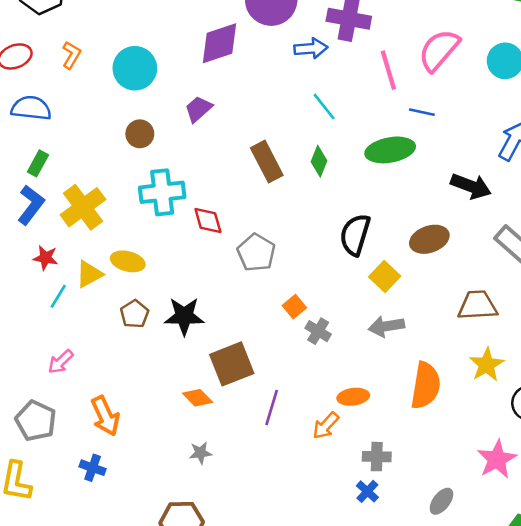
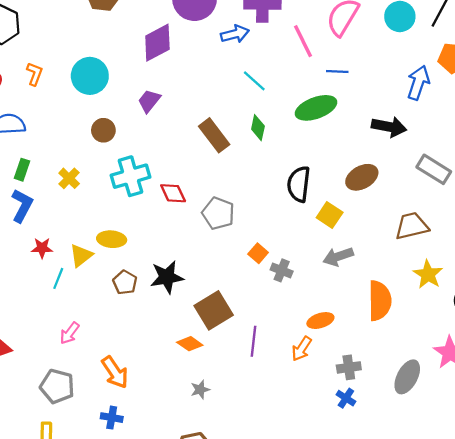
yellow cross: (83, 207) -> (69, 178), moved, size x0.6
gray ellipse: (441, 501) -> (407, 377), moved, size x1.4

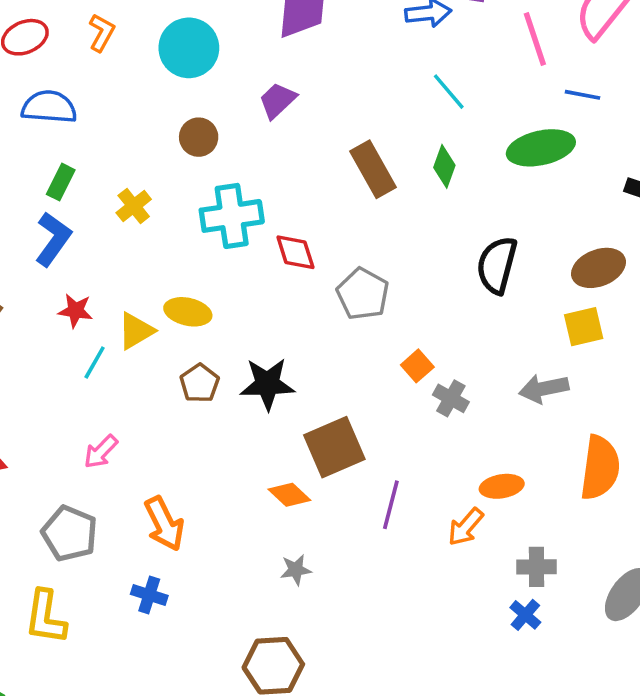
yellow square: (330, 215) -> (584, 327), moved, turned 35

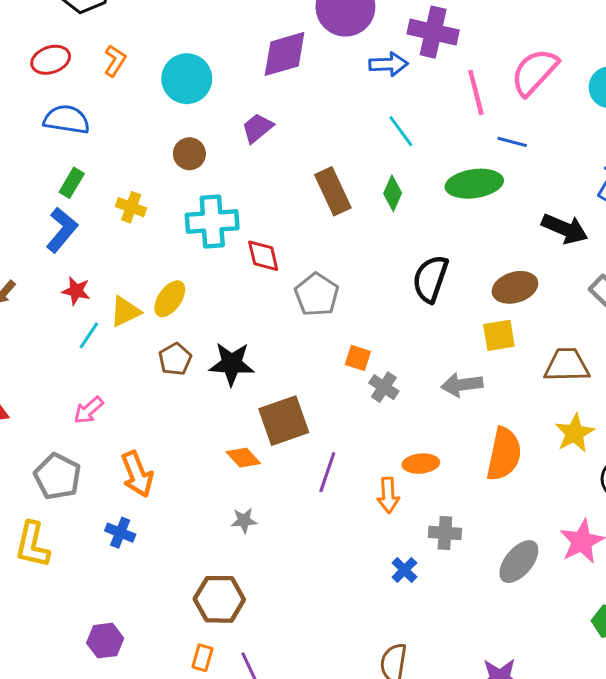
yellow cross: (134, 206) -> (131, 207), turned -36
yellow ellipse: (188, 312) -> (170, 299), turned -72
orange square: (417, 366) -> (358, 358), turned -35
orange arrow: (466, 527) -> (388, 495), turned -48
blue cross: (525, 615) -> (404, 570), moved

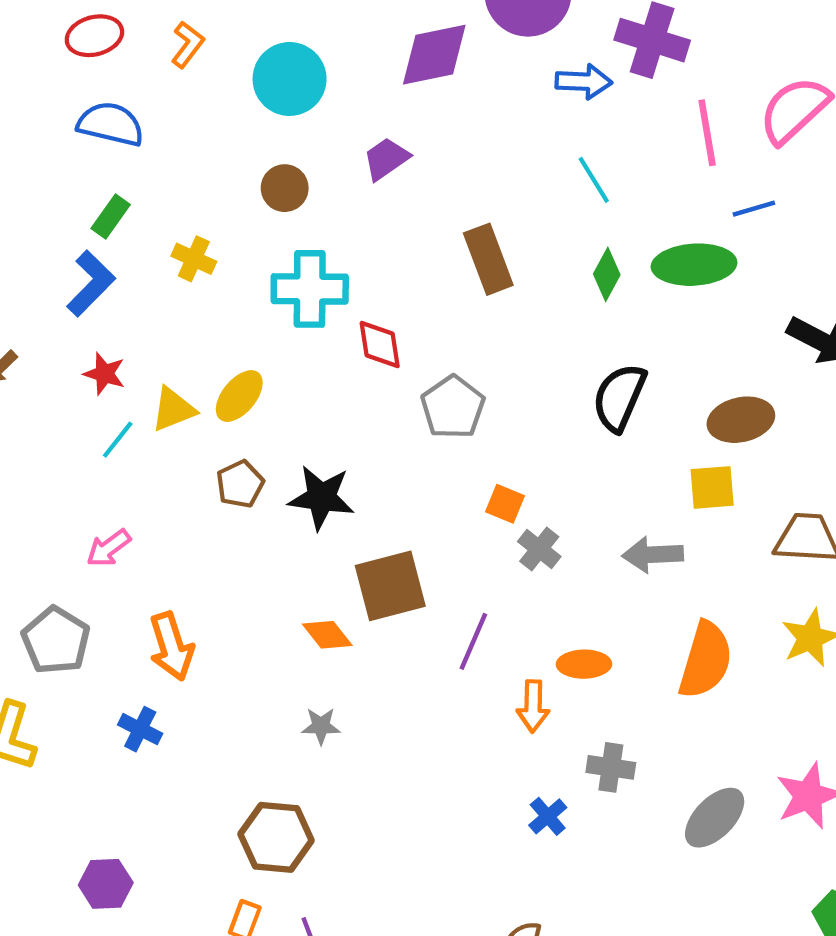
blue line: (512, 142) -> (754, 209), turned -36
green diamond: (393, 193) -> (607, 274), moved
purple line: (327, 472) -> (473, 641), moved

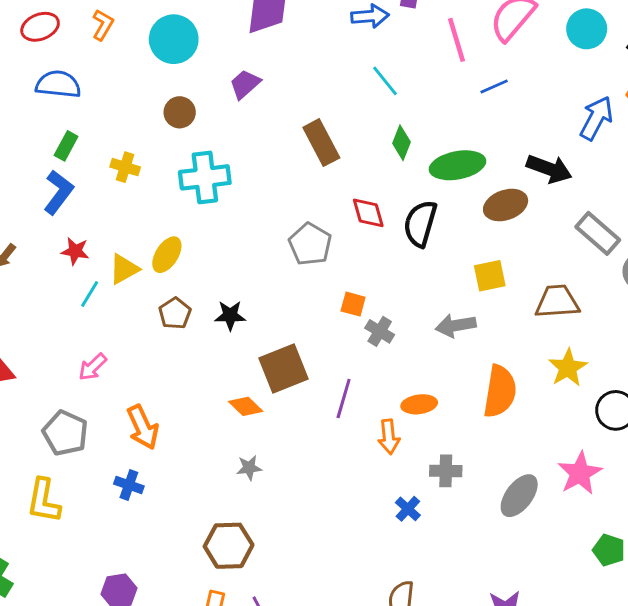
green ellipse: (694, 265) -> (458, 165), moved
red diamond: (380, 345) -> (368, 213), moved
brown ellipse: (741, 420) -> (506, 205), moved
black star: (321, 498) -> (230, 315), size x0.7

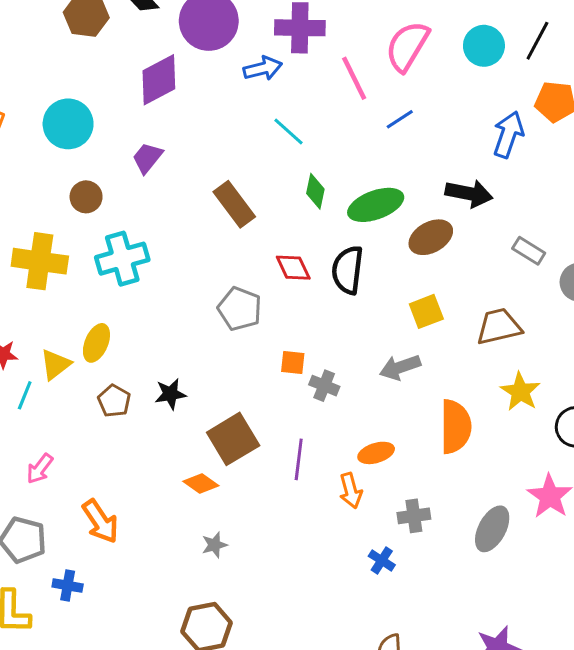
yellow cross: (125, 167) -> (40, 261), size x1.8
gray rectangle: (598, 233) -> (529, 251), size x0.7
blue cross: (129, 485) -> (68, 586), moved

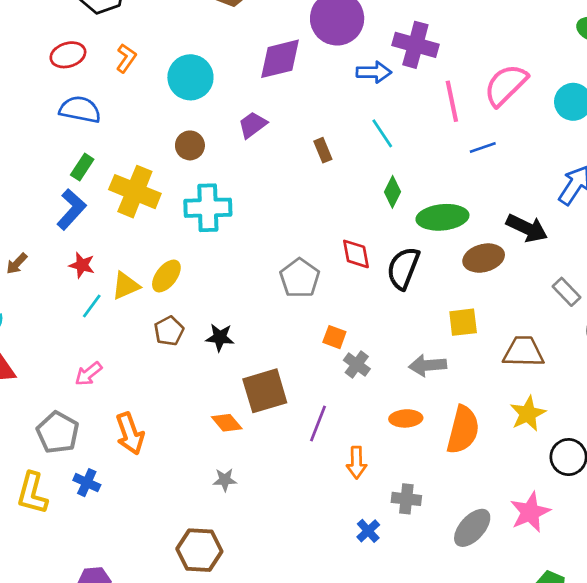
brown rectangle: (234, 204) -> (323, 150), moved, size x0.6
orange ellipse: (376, 453) -> (406, 418), moved

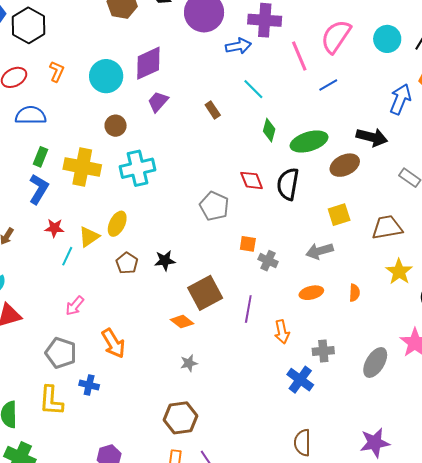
purple diamond: (280, 59) -> (148, 63), moved
orange semicircle: (463, 430) -> (354, 293), size x0.5
blue cross: (368, 531) -> (300, 380), size x1.5

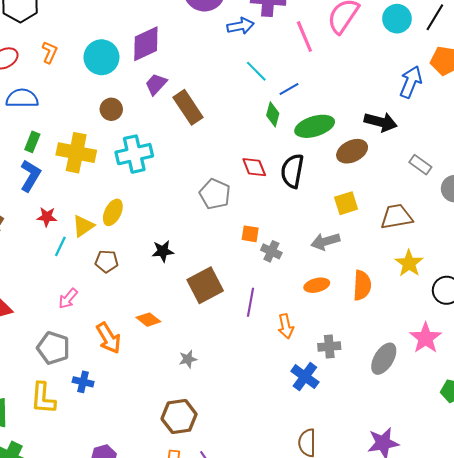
blue line: (328, 85) -> (289, 89), moved
brown rectangle: (213, 110) -> (188, 107), moved, size x1.8
brown pentagon: (127, 263) -> (107, 261), moved, turned -30
orange semicircle: (354, 293) -> (362, 285), size x1.6
orange diamond: (182, 322) -> (148, 320), moved

